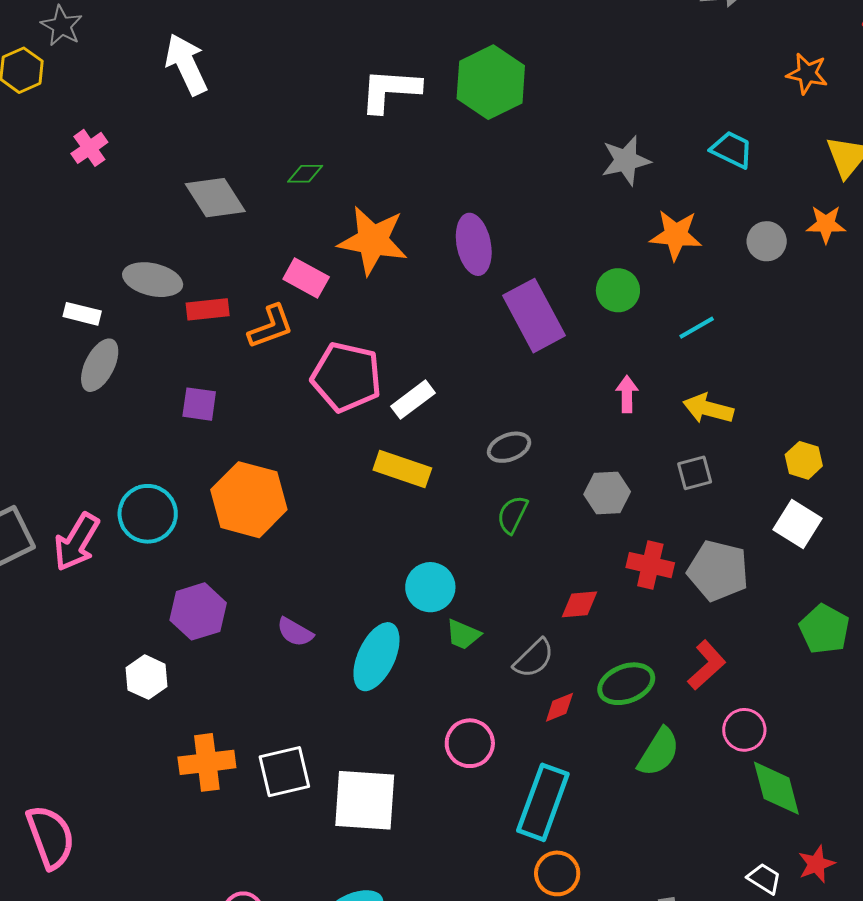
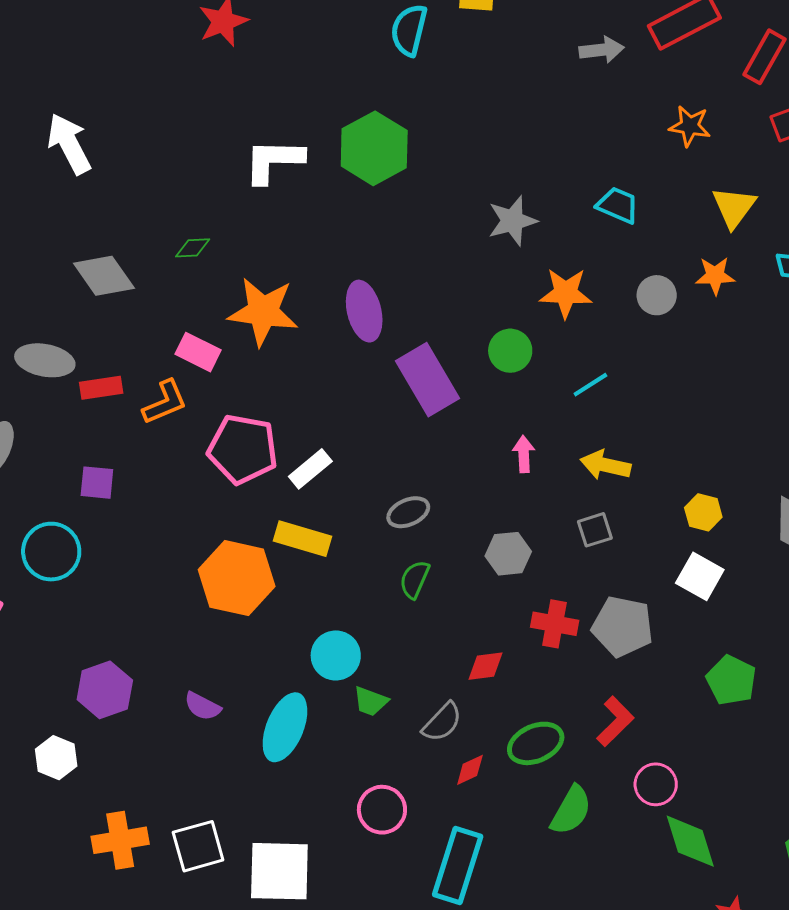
orange hexagon: (249, 500) -> (237, 578), moved
cyan circle: (148, 514) -> (51, 552), moved

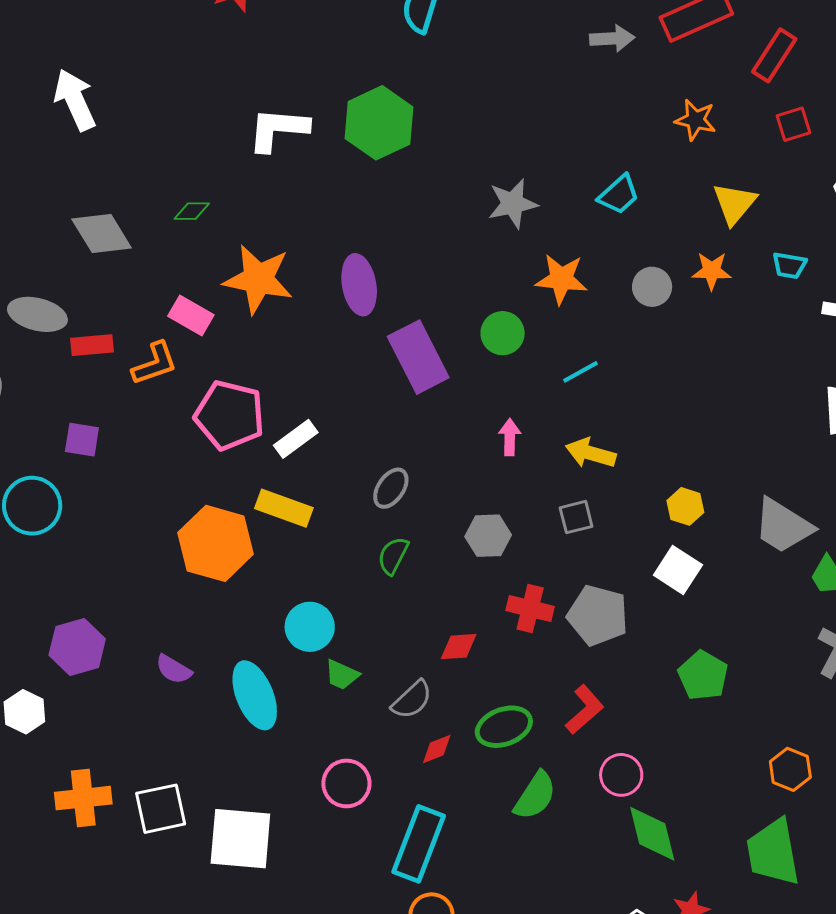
cyan trapezoid: (618, 205) -> (619, 195), turned 111
gray ellipse: (408, 512) -> (391, 488), turned -36
cyan ellipse: (285, 727) -> (255, 695), turned -48

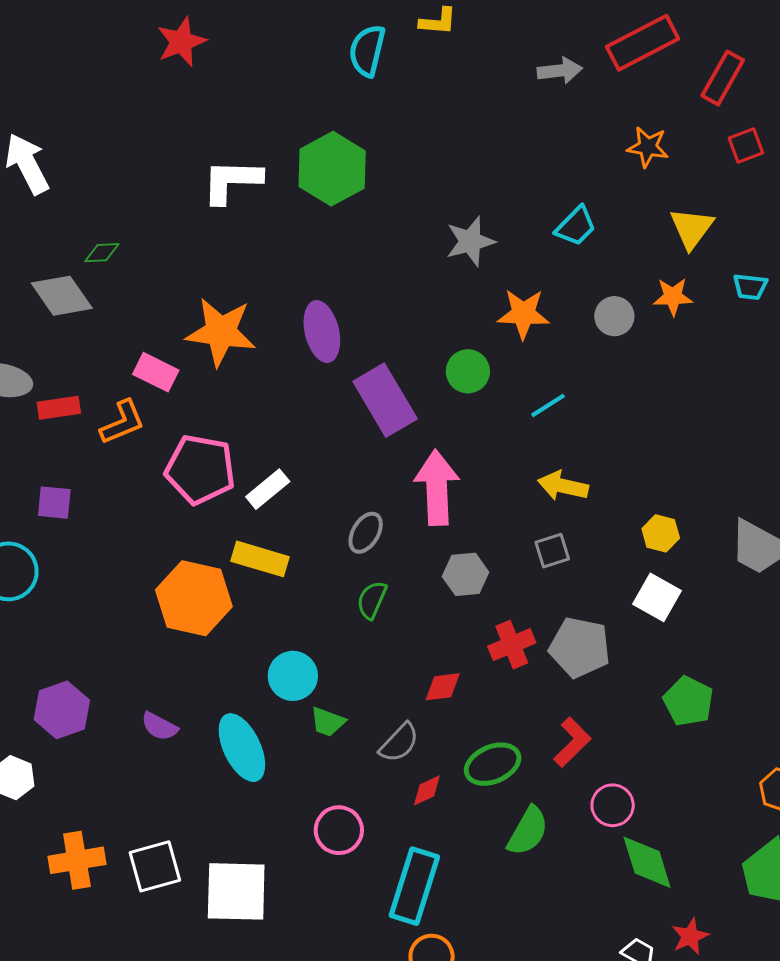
green diamond: (192, 211) -> (102, 253), moved
pink arrow: (510, 437) -> (437, 488), moved, size x2.0
red cross: (530, 609) -> (512, 645), turned -33

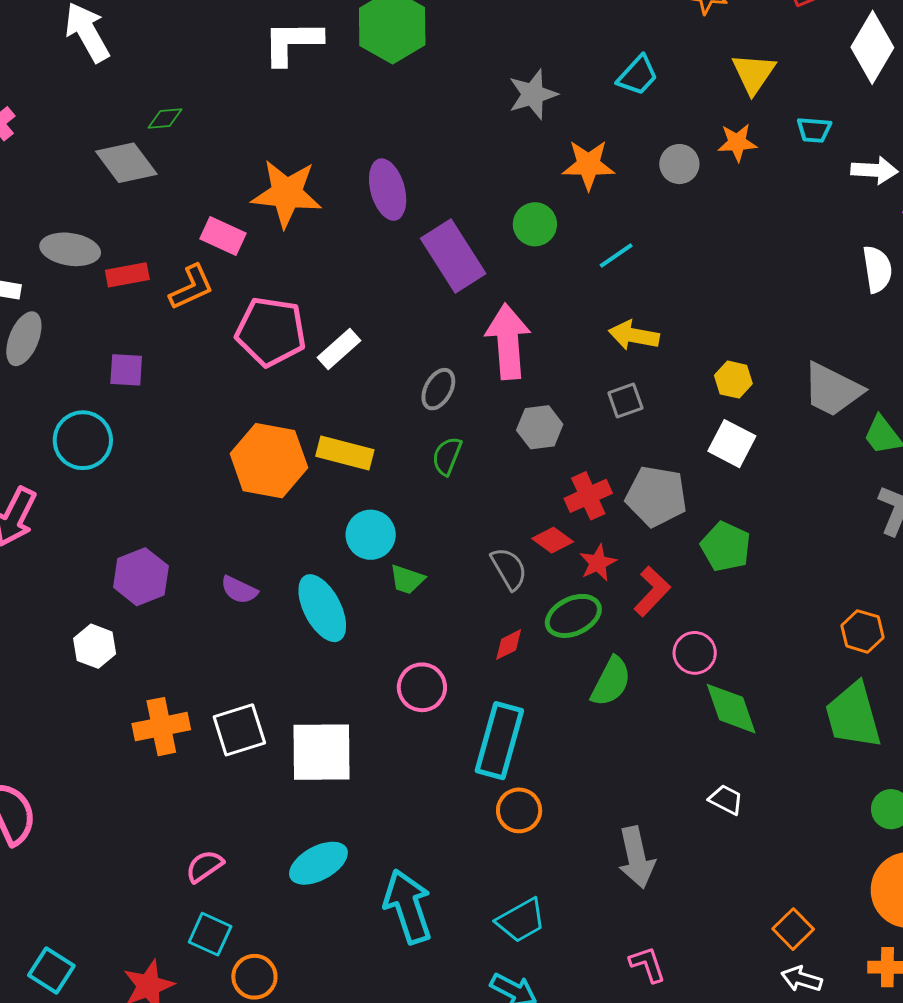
yellow rectangle: (260, 559) -> (345, 453), moved
red diamond: (443, 687) -> (553, 540), moved, turned 45
green pentagon: (688, 701) -> (726, 547), moved
gray semicircle: (399, 743) -> (509, 569), moved, turned -72
red star: (690, 936) -> (598, 563), moved

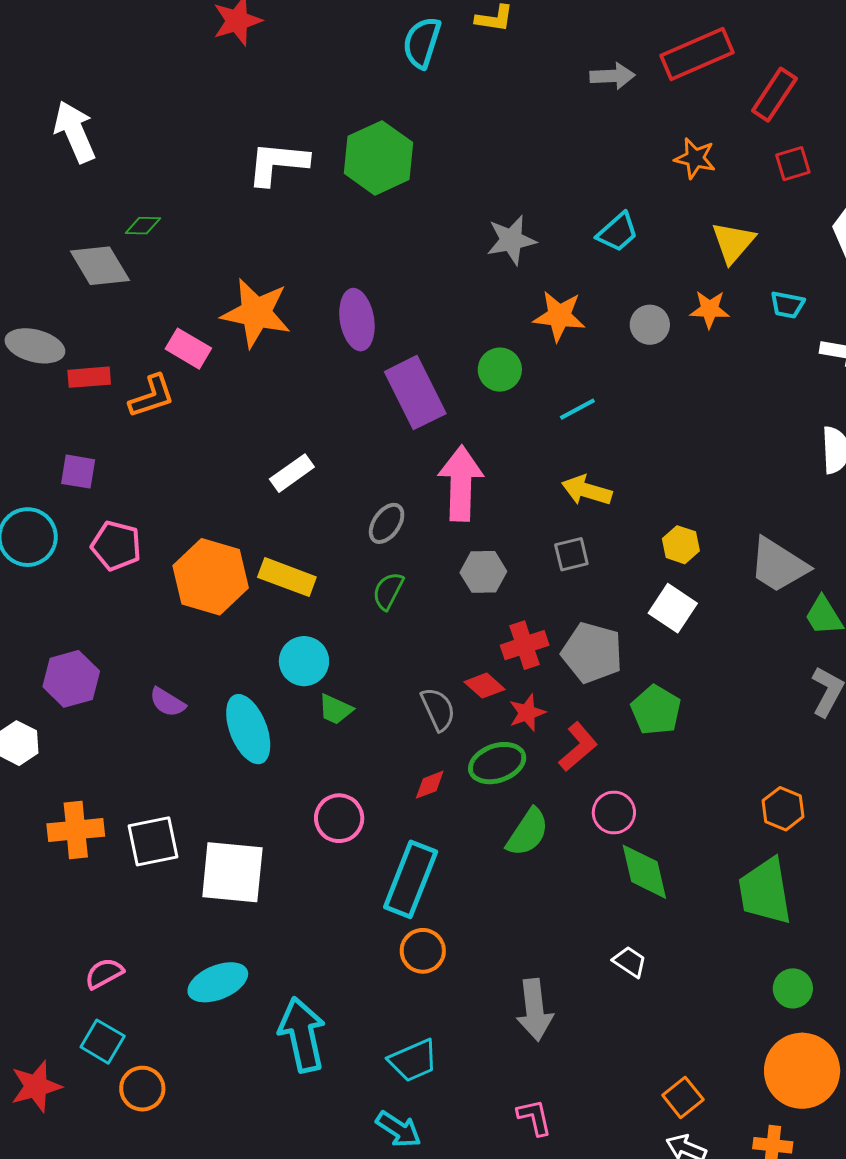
pink pentagon: (271, 332) -> (116, 546), moved, size x0.7

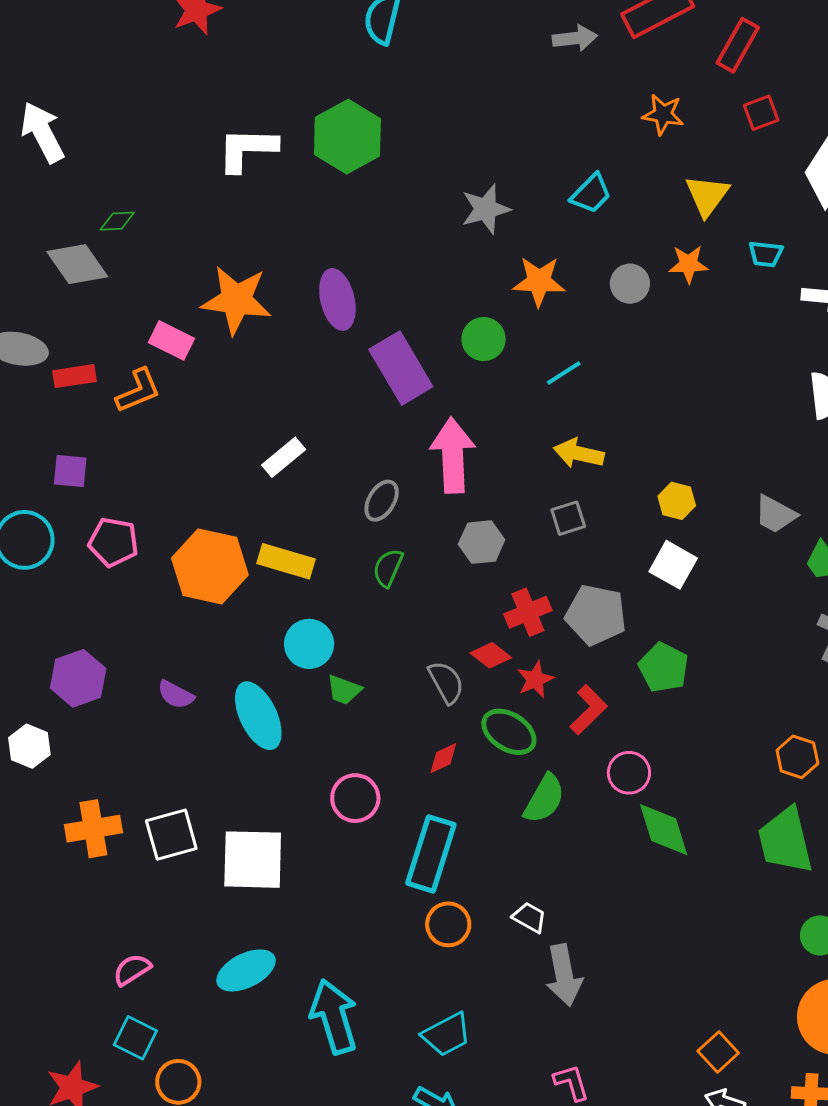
gray trapezoid: (778, 565) -> (775, 514), size x0.7
green ellipse: (497, 763) -> (509, 732), turned 56
white trapezoid: (630, 962) -> (529, 917), moved

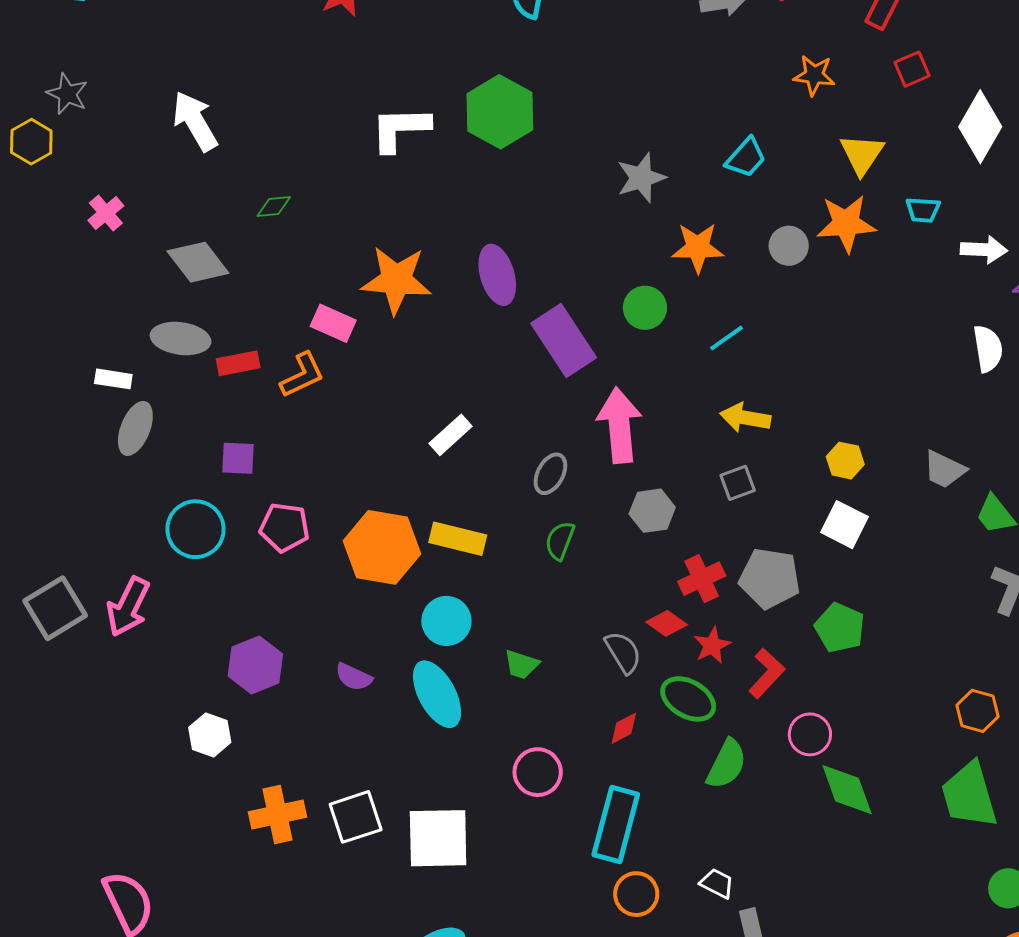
gray diamond: (77, 264) -> (198, 262), moved
orange star: (688, 264) -> (846, 224), size x1.5
cyan circle: (309, 644) -> (446, 621), moved

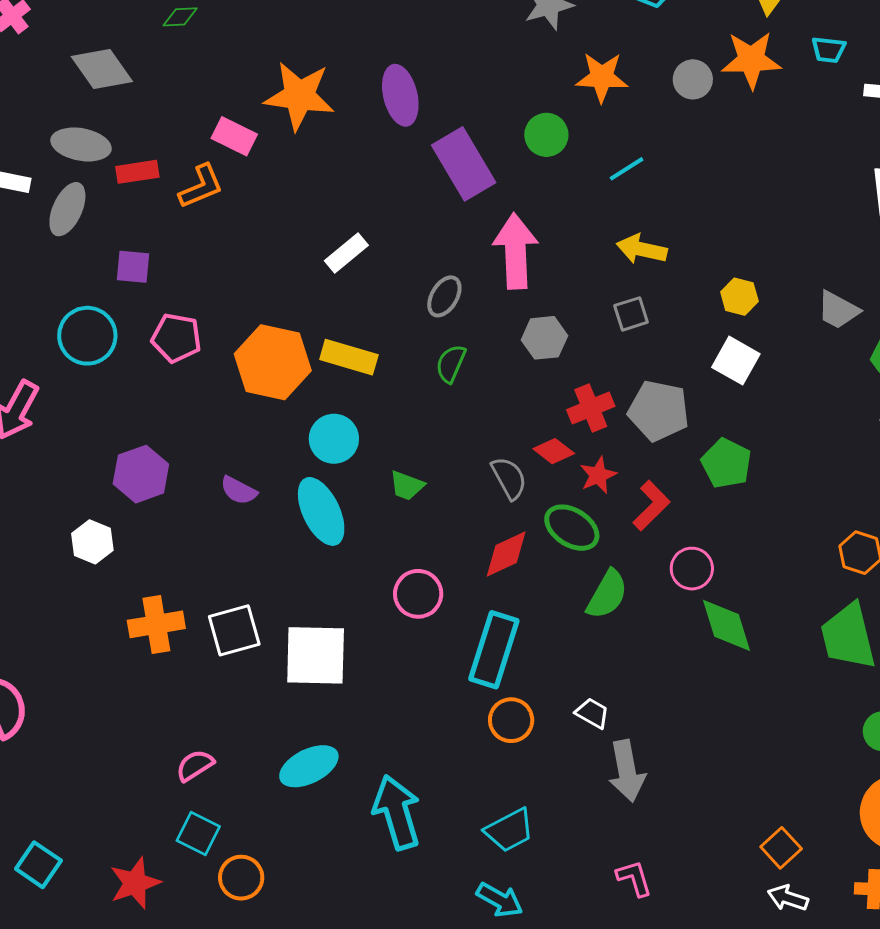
gray ellipse: (135, 428) -> (67, 209), moved
red diamond: (624, 728) -> (506, 554), size x1.5

